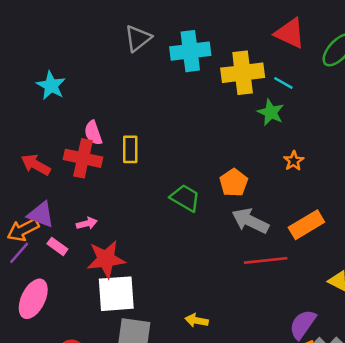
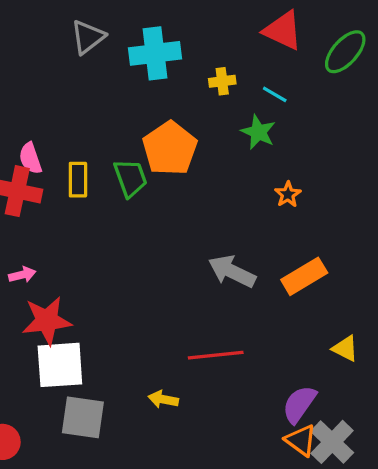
yellow cross: (243, 73) -> (222, 81), size x0.5
orange pentagon: (234, 183) -> (170, 148), moved, size x1.5
green trapezoid: (185, 198) -> (130, 178), moved, turned 40
red line: (266, 260) -> (216, 355), moved

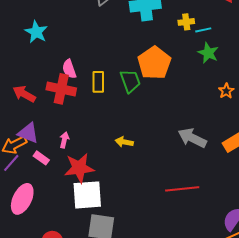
cyan line: (275, 94) -> (203, 30), moved, turned -42
pink arrow: (22, 275) -> (64, 140), turned -63
yellow arrow: (163, 399) -> (124, 142), moved

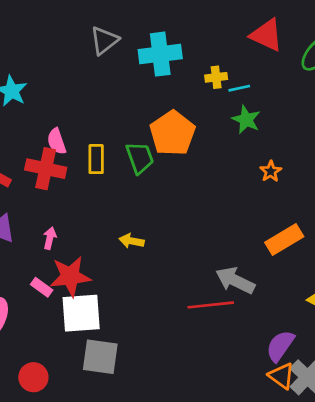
gray arrow: (192, 138) -> (235, 280), moved
pink rectangle: (41, 158) -> (42, 287), moved

